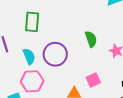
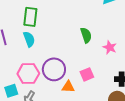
purple circle: (55, 54) -> (54, 69), moved
cyan semicircle: (29, 56) -> (29, 39), moved

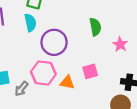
purple circle: (54, 69) -> (54, 42), moved
pink hexagon: (28, 74) -> (43, 73), moved

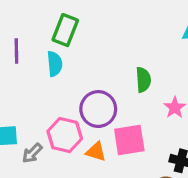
purple circle: (54, 42) -> (98, 109), moved
pink square: (90, 71) -> (129, 140), size x1.5

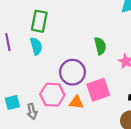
gray arrow: (32, 153) -> (32, 111), turned -48

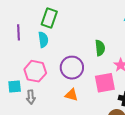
pink square: (98, 90) -> (105, 83), moved
pink hexagon: (52, 95) -> (35, 71), moved

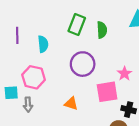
green rectangle: (49, 18) -> (77, 25), moved
green semicircle: (100, 48) -> (102, 30), moved
purple circle: (72, 68) -> (83, 64), moved

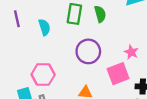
purple line: (17, 35) -> (17, 19), moved
cyan semicircle: (43, 44) -> (44, 27), moved

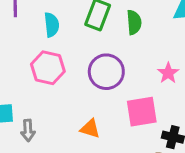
pink star: (131, 52) -> (168, 73), moved
pink hexagon: (43, 75) -> (48, 68), moved

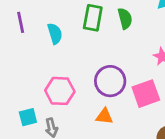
pink hexagon: (48, 68) -> (60, 91), moved
purple circle: (106, 72) -> (110, 81), moved

